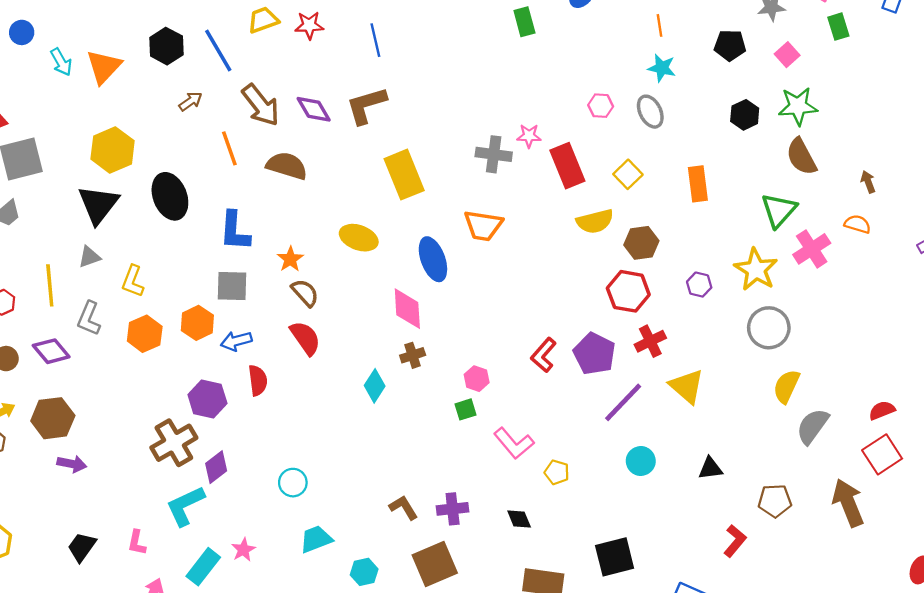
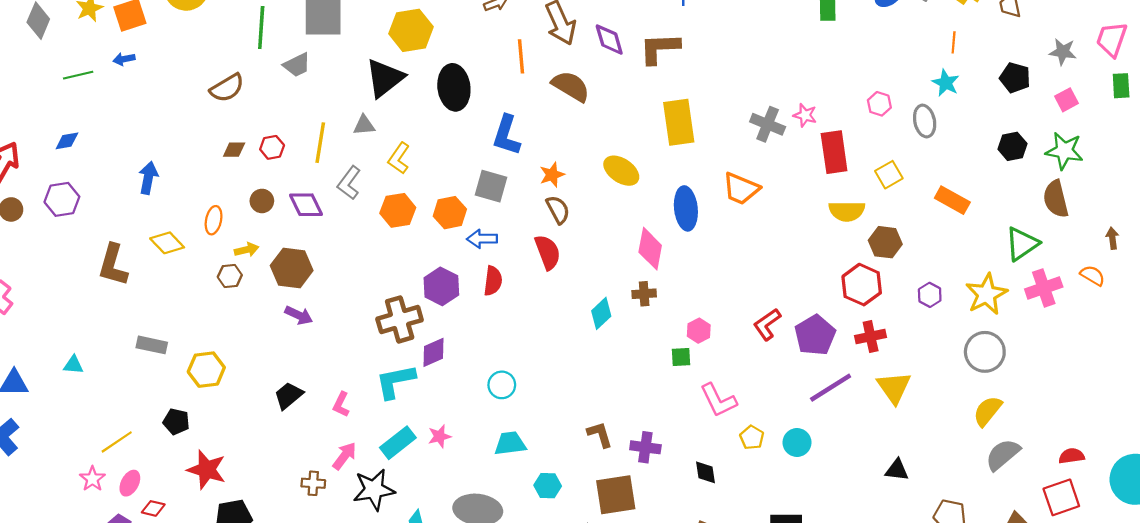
orange rectangle: (698, 184) -> (952, 200), turned -68
cyan circle: (641, 461) -> (797, 442), moved

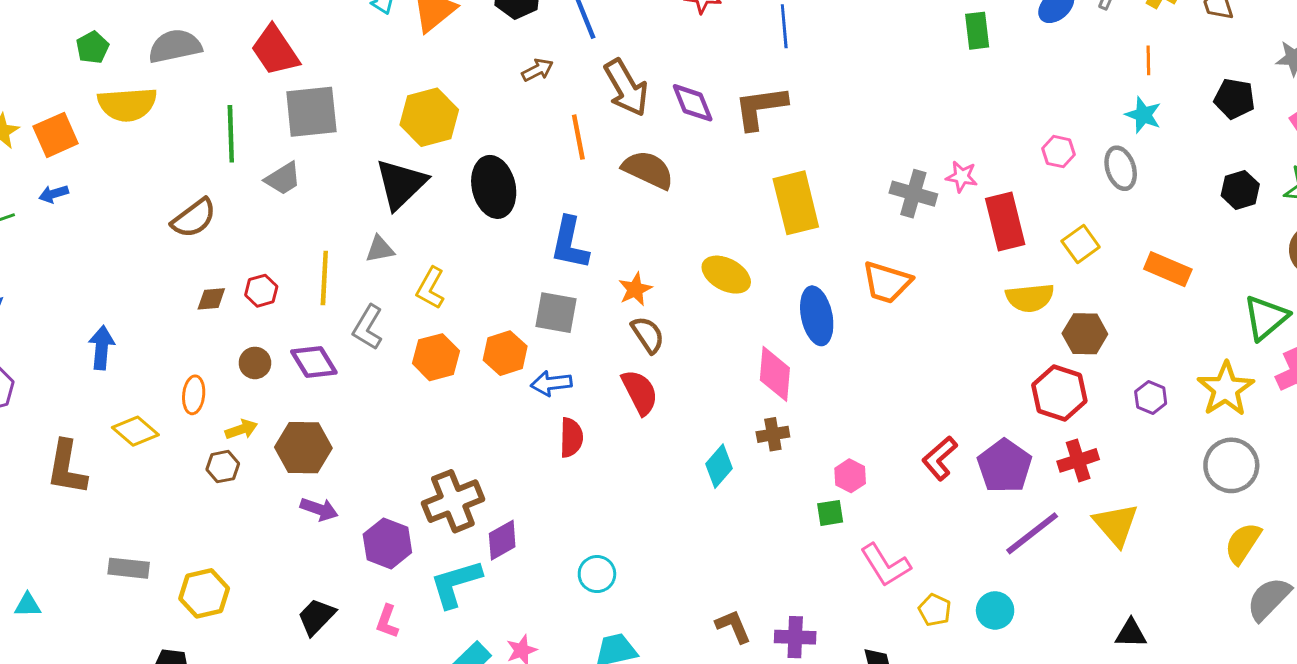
purple hexagon: (441, 286) -> (387, 543), moved

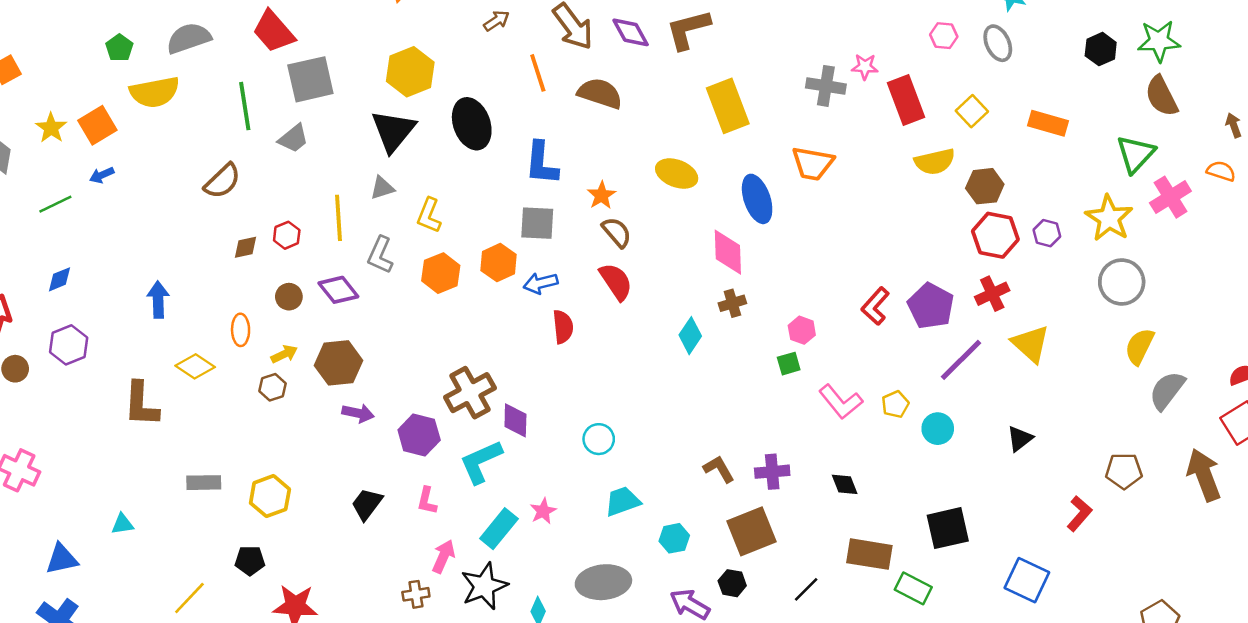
red hexagon: (1059, 393) -> (995, 235), moved
purple diamond: (502, 540) -> (515, 420), turned -52
yellow pentagon: (935, 610) -> (895, 404), moved, turned 30
black triangle: (1131, 633) -> (1020, 439), moved, turned -32

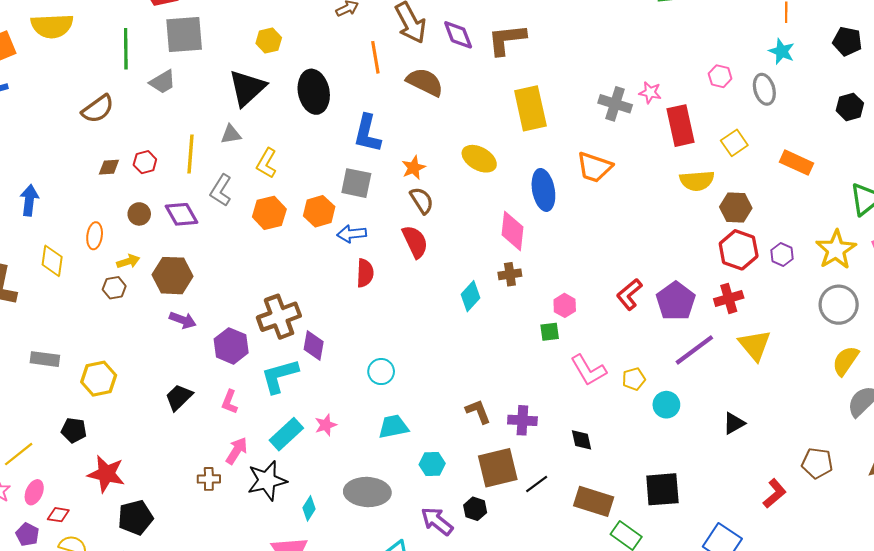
yellow hexagon: (410, 72) -> (269, 41), size x0.6
yellow diamond: (195, 366) -> (52, 261), turned 56
black line: (806, 589) -> (537, 484), moved

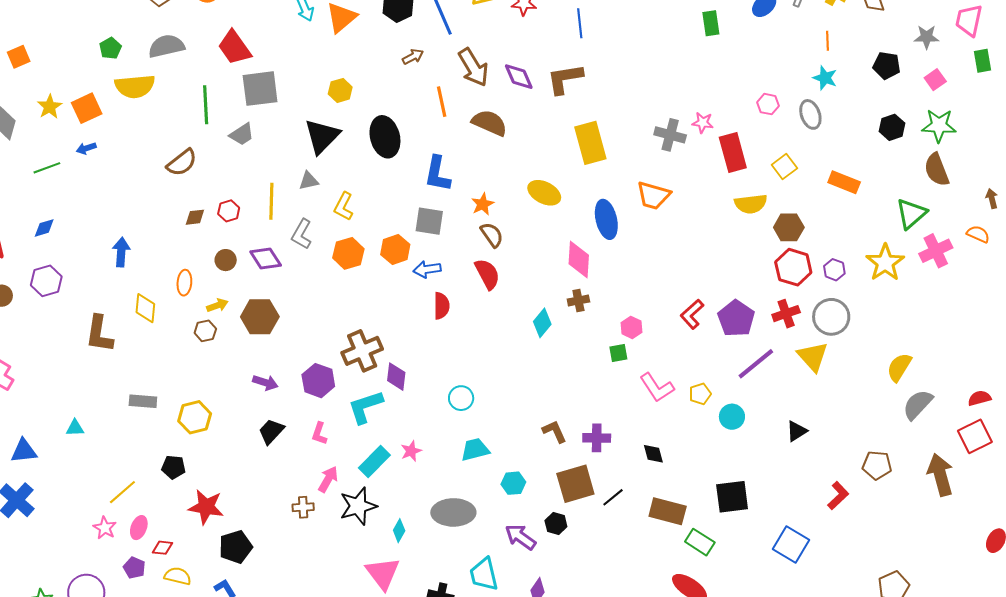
gray circle: (839, 305) -> (831, 317), moved
purple arrow: (183, 320) -> (265, 383), moved

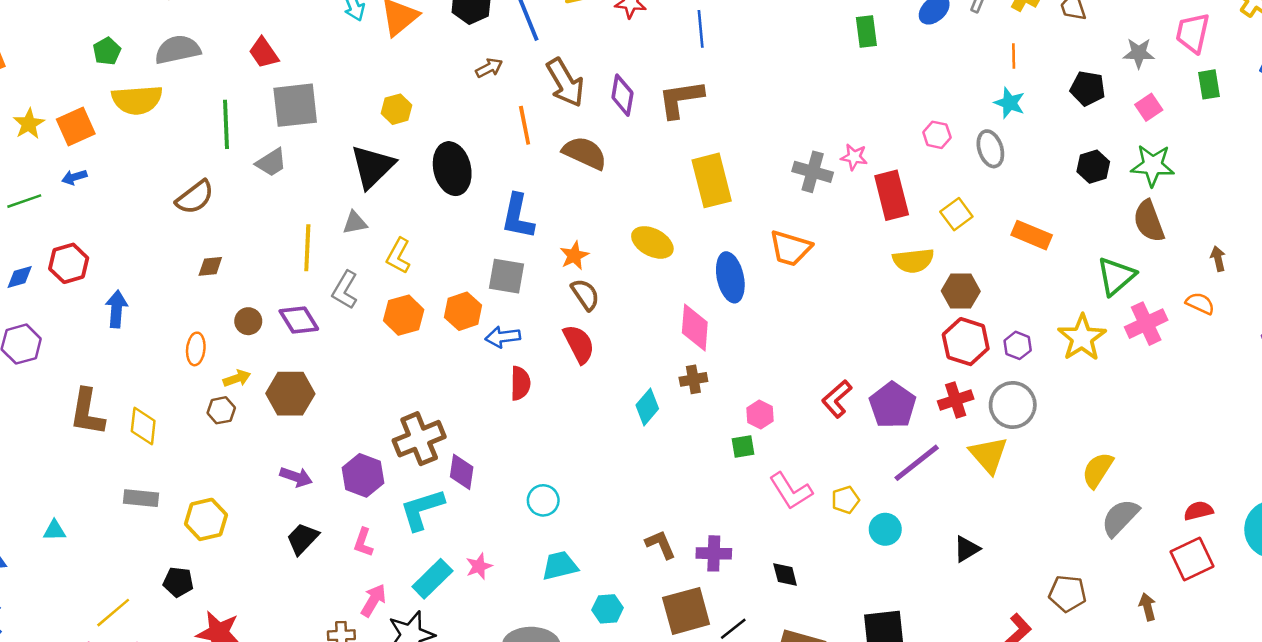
red trapezoid: (234, 48) -> (264, 53), size x0.7
purple diamond: (519, 77) -> (622, 95), turned 32
red hexagon: (229, 211) -> (69, 263), moved, size x1.4
yellow diamond: (145, 308) -> (143, 426), moved
brown arrow: (940, 475) -> (1147, 607), size x0.5

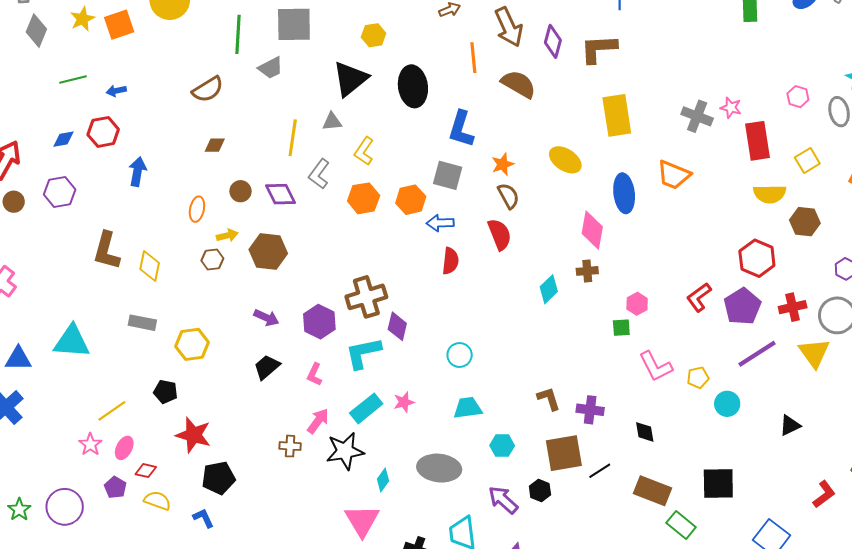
blue arrow: (74, 177) -> (116, 91), moved
red hexagon: (966, 342) -> (757, 258), moved
cyan triangle: (54, 530) -> (72, 342), size x2.0

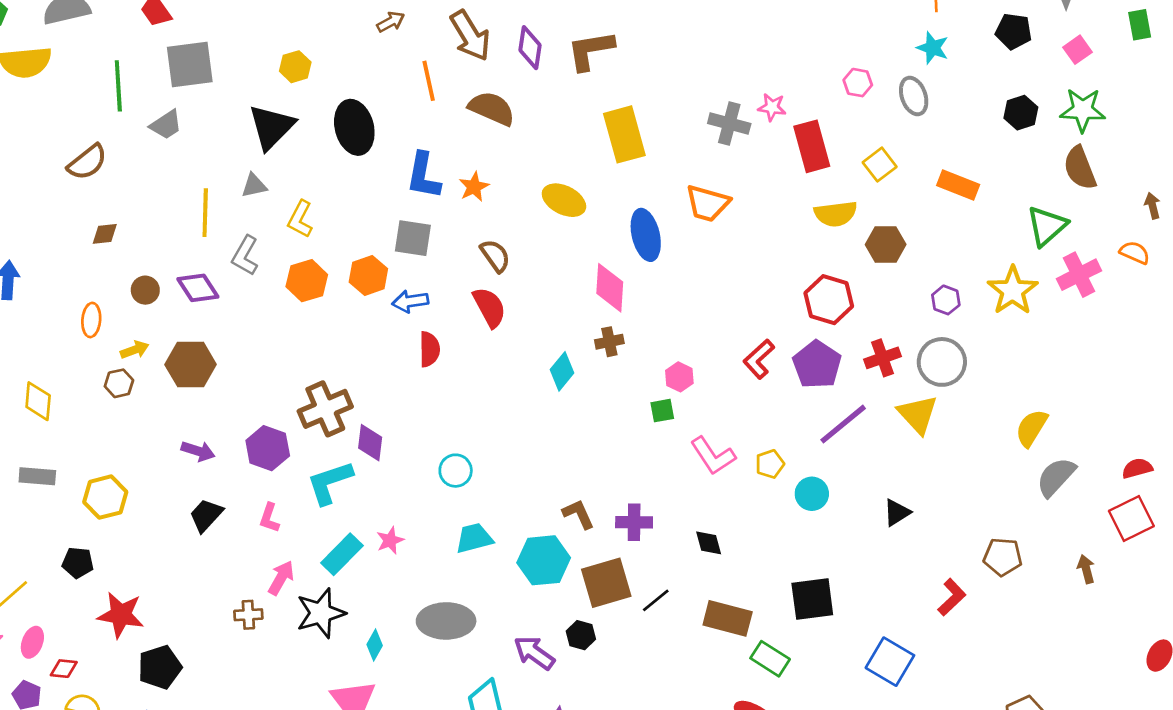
orange star: (503, 164) -> (474, 187), moved
cyan hexagon: (502, 446) -> (544, 560), moved, size x1.6

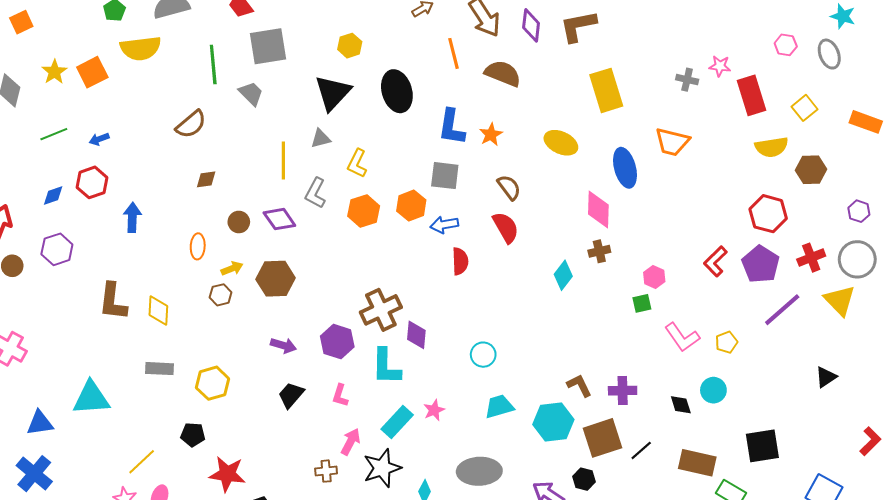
gray cross: (729, 123) -> (687, 80), size x0.7
gray trapezoid: (166, 125) -> (251, 93), turned -100
cyan L-shape: (330, 482) -> (386, 367), turned -69
cyan circle: (812, 494) -> (713, 390), moved

